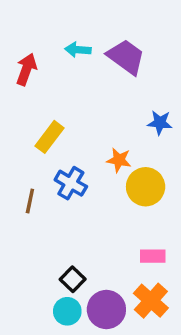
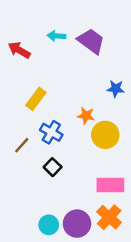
red arrow: (26, 69) -> (19, 50), turned -80
brown line: (30, 201) -> (22, 145), turned 30
pink rectangle: (153, 256) -> (110, 185), size x1.5
black square: (73, 279) -> (53, 167), moved

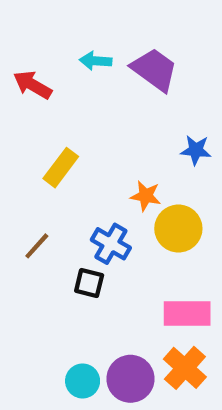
blue cross: (51, 132) -> (111, 244), moved
black square: (53, 167) -> (89, 283), turned -30

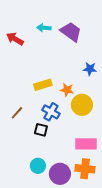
yellow rectangle: (61, 168) -> (43, 85), moved, turned 36
orange cross: (185, 368) -> (85, 169), turned -36
cyan circle: (83, 381) -> (38, 166), moved

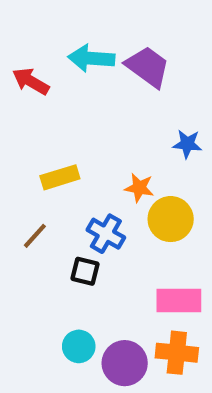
cyan arrow: (44, 28) -> (91, 58), size x1.5
yellow rectangle: (43, 85) -> (60, 177), moved

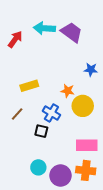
red arrow: (31, 81) -> (15, 39), turned 96

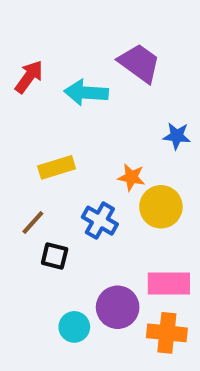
cyan arrow: (44, 28) -> (86, 93), moved
black square: (41, 131) -> (55, 256), moved
purple circle: (61, 176) -> (118, 307), moved

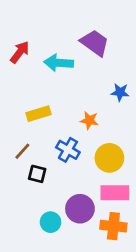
yellow circle: (161, 207) -> (109, 158), moved

